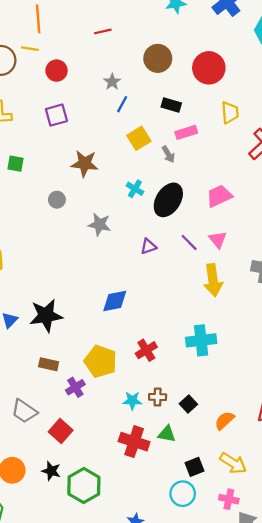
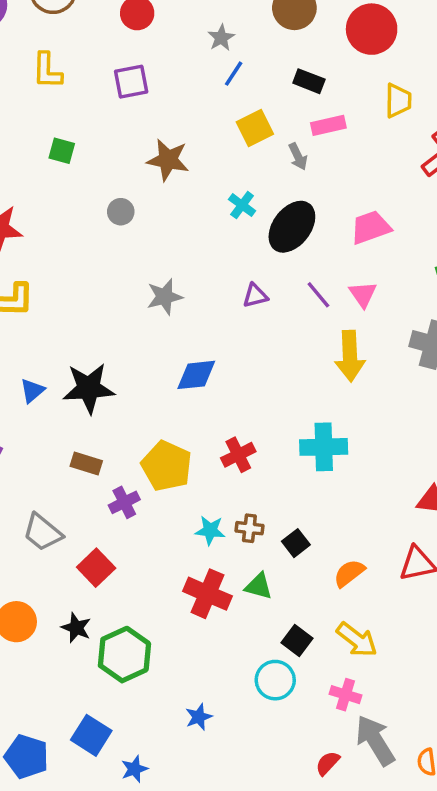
gray star: (99, 224) -> (165, 297), moved, turned -30
black square: (194, 467) -> (297, 640), turned -36

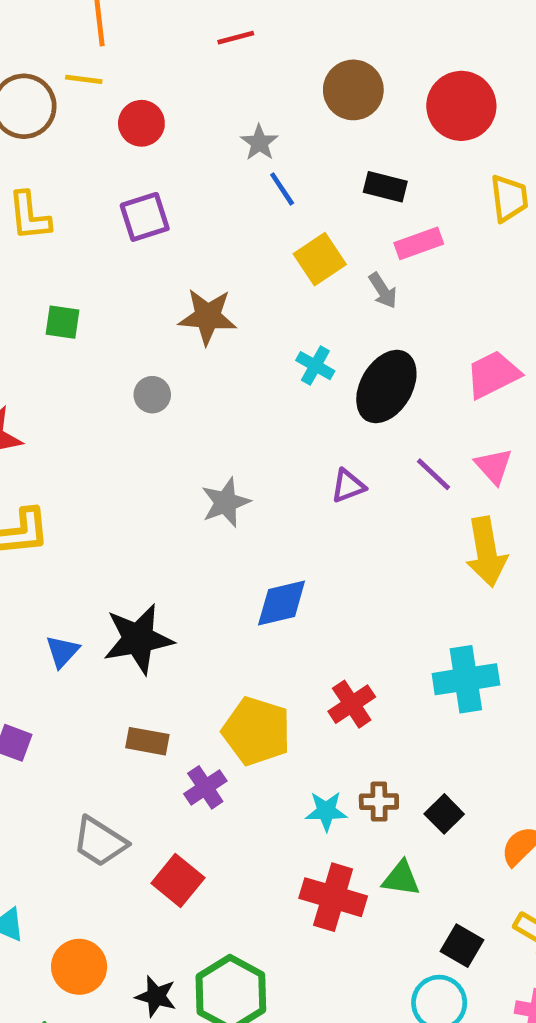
blue line: (234, 74) -> (282, 189), turned -60
black star: (76, 628) -> (156, 996), moved

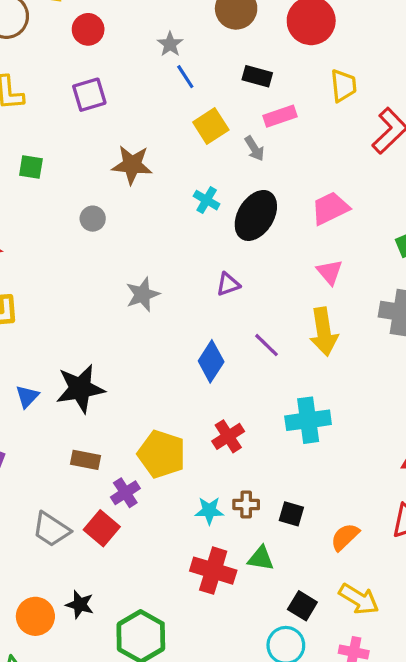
purple line: (434, 474) -> (266, 345), moved
blue diamond: (282, 603) -> (211, 361), moved, turned -45
black square: (444, 814) -> (291, 514), turned -30
red square: (178, 880) -> (102, 528), moved
black star: (156, 996) -> (80, 604), moved

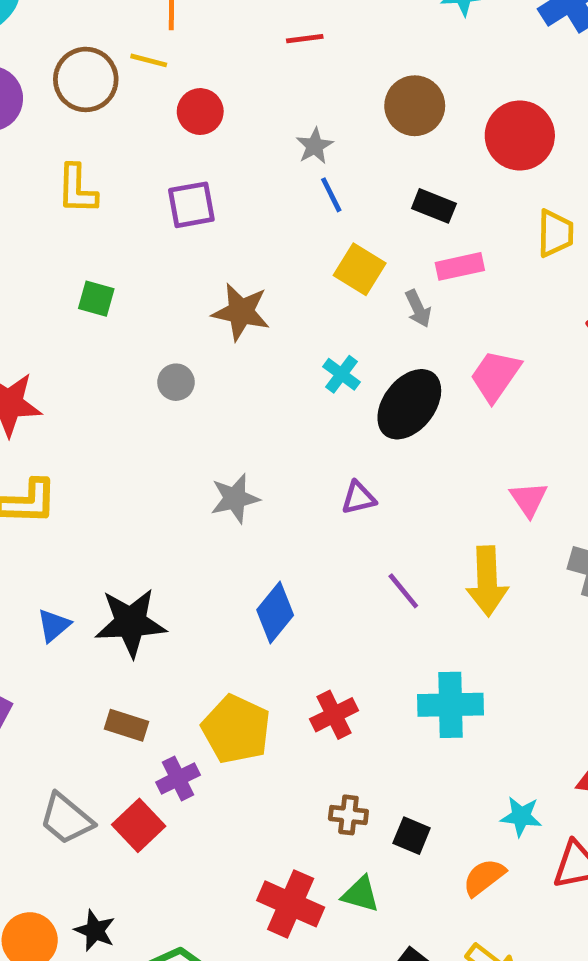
yellow square: (211, 126) -> (360, 269), turned -32
pink trapezoid: (330, 208) -> (495, 376), moved, turned -36
pink triangle: (330, 272) -> (529, 499), moved
blue diamond: (211, 361) -> (275, 612), moved
cyan star: (209, 511) -> (521, 816), moved

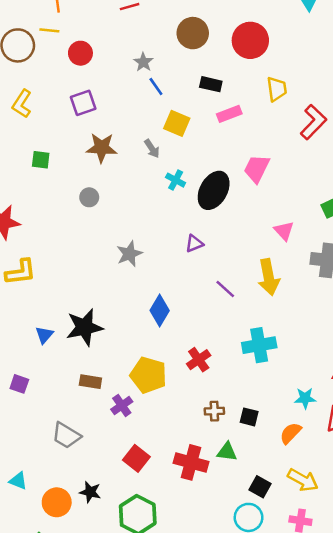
yellow L-shape: (77, 189) -> (22, 104), turned 40
gray arrow: (418, 309) -> (152, 149), moved
brown star: (241, 312) -> (102, 148), moved
red square: (139, 825) -> (136, 458), moved

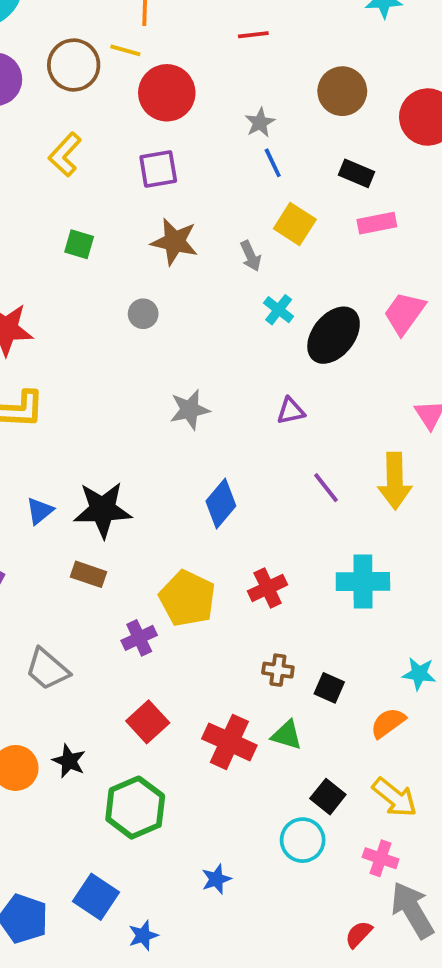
red circle: (80, 53) -> (167, 93), size x1.5
brown rectangle: (90, 382) -> (88, 574), moved

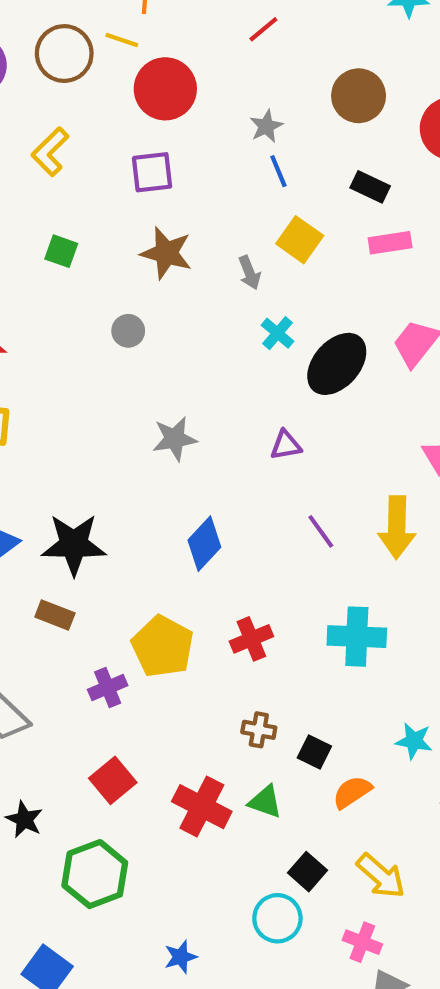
red line: (253, 35) -> (263, 29), turned -36
orange semicircle: (388, 723) -> (352, 792), moved

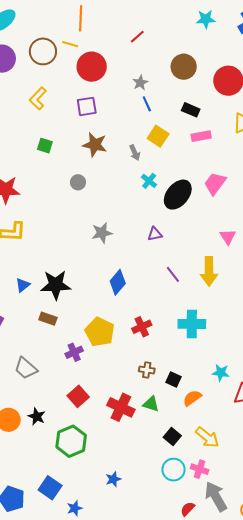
cyan circle: (277, 918) -> (173, 470), moved

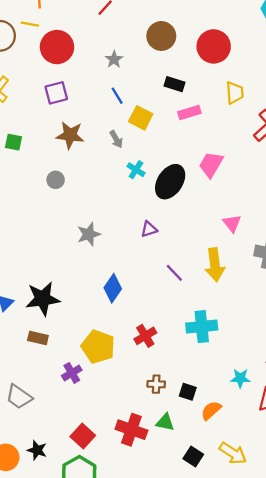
blue line: (147, 104) -> (117, 96), moved
red square: (78, 396) -> (83, 436), moved

